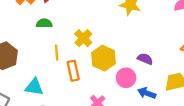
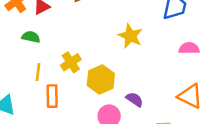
yellow hexagon: (104, 58) -> (101, 79), moved

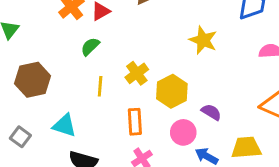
green semicircle: (31, 37) -> (90, 47), turned -54
orange rectangle: (52, 96) -> (135, 122), moved

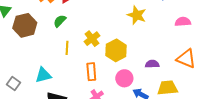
brown hexagon: (33, 80) -> (25, 25), moved
purple semicircle: (211, 112) -> (152, 64), moved, turned -32
cyan triangle: (64, 125) -> (43, 75), turned -30

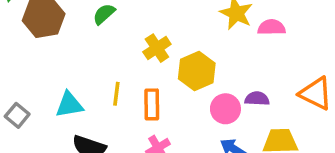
pink semicircle: (183, 22) -> (272, 27), moved
yellow line: (67, 48) -> (116, 94), moved
pink circle: (124, 78) -> (225, 109), moved

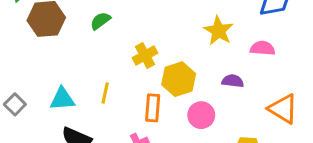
pink semicircle: (272, 27) -> (263, 48), moved
purple semicircle: (257, 99) -> (233, 81), moved
orange rectangle: (152, 104) -> (153, 108), moved

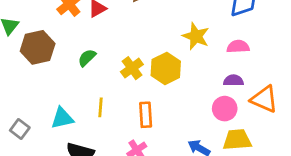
green semicircle: (100, 21) -> (87, 58), moved
yellow hexagon: (179, 79) -> (166, 68), moved
purple semicircle: (233, 81) -> (233, 80), moved
pink circle: (201, 115) -> (225, 109), moved

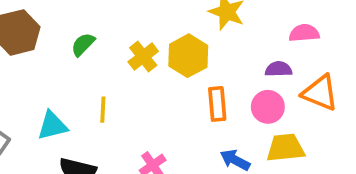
pink semicircle: (238, 47) -> (304, 33), moved
orange rectangle: (146, 115) -> (217, 104), moved

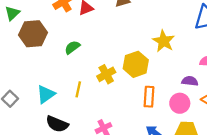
yellow cross: (143, 57) -> (106, 74), moved
cyan triangle: (52, 126) -> (46, 94), turned -30

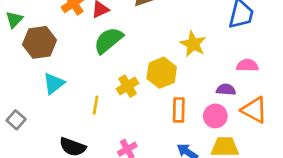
green semicircle: (72, 47) -> (108, 40), moved, size x1.6
cyan triangle: (46, 94) -> (54, 83), moved

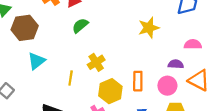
green semicircle: (108, 40) -> (80, 26), size x0.7
yellow star: (193, 44) -> (149, 28), turned 30
yellow hexagon: (162, 73) -> (110, 91), moved

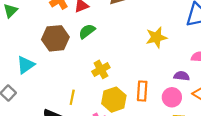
brown hexagon: (25, 28) -> (55, 38), moved
cyan triangle: (36, 61) -> (26, 65), moved
yellow line: (71, 78) -> (72, 97), moved

